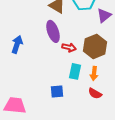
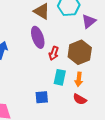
red arrow: (69, 47) -> (54, 53), turned 96

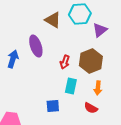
purple ellipse: (38, 37) -> (36, 46), moved
orange arrow: (79, 79) -> (98, 88), moved

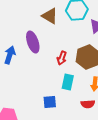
red semicircle: (91, 108) -> (88, 104), turned -32

